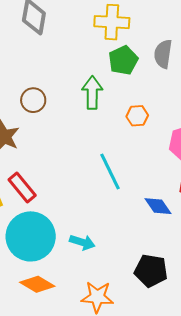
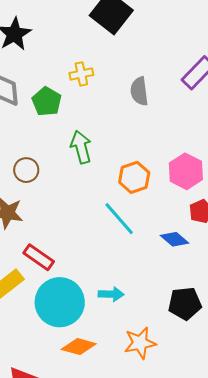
yellow cross: (112, 22) -> (81, 74), size x0.7
green pentagon: (123, 60) -> (47, 101), moved
orange hexagon: (137, 116) -> (134, 177), moved, size x1.4

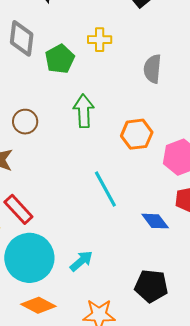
orange hexagon: (134, 177) -> (137, 134), moved
cyan arrow: (111, 294) -> (81, 261), turned -55

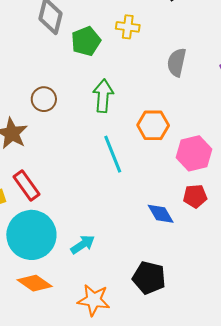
cyan line: (105, 189) -> (113, 154), moved

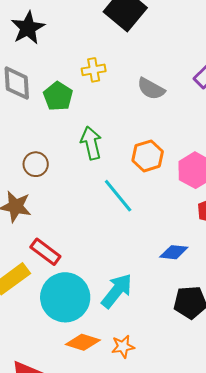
gray semicircle: (177, 62) -> (151, 89), turned -56
blue diamond: (161, 214) -> (174, 252), moved, turned -36
cyan arrow: (83, 244) -> (117, 291), size x1.5
orange star: (94, 300) -> (123, 347), moved, size x0.7

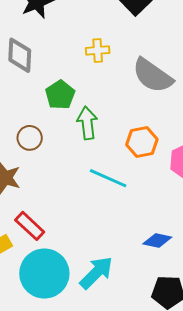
gray semicircle: (151, 89) -> (153, 76), size x1.5
green pentagon: (58, 96) -> (60, 95), moved
cyan line: (118, 196) -> (108, 178), turned -33

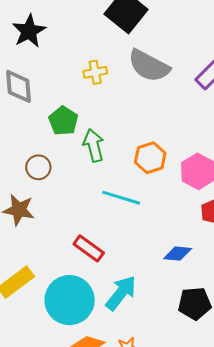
gray semicircle: (153, 76) -> (149, 66), moved
red rectangle: (30, 226) -> (89, 248), moved

